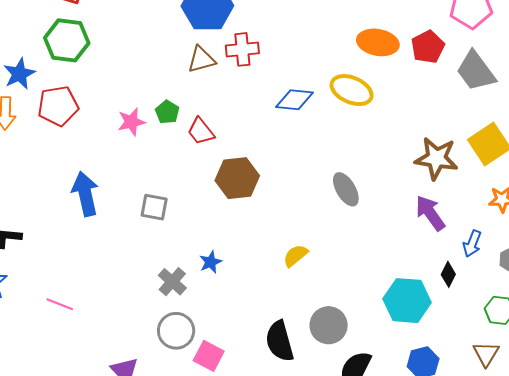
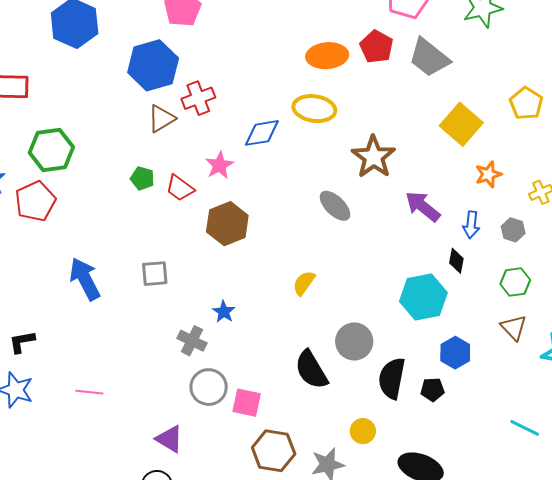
green hexagon: (67, 40) -> (51, 150), moved
pink star: (131, 122) -> (219, 165), moved
brown star: (436, 158) -> (373, 157), moved, turned -30

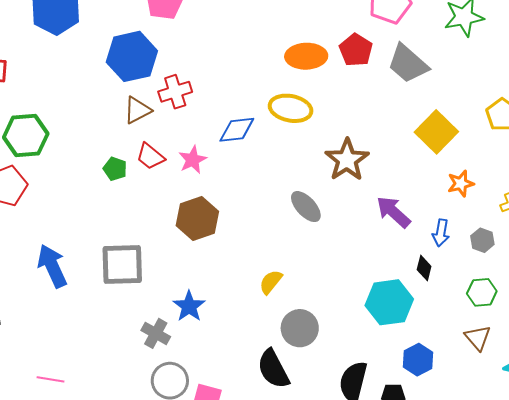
red trapezoid: (180, 188) -> (150, 156), moved
gray square: (155, 274) -> (122, 264), size x1.6
blue star: (224, 312) -> (189, 306), size x1.4
gray circle: (354, 341) -> (300, 328), moved

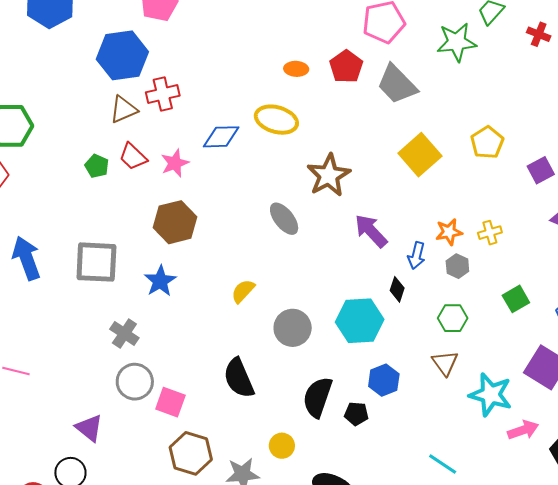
orange ellipse: (306, 56) -> (296, 69), size x0.6
orange star: (461, 183) -> (449, 232), moved
blue star: (189, 306) -> (160, 281), moved
gray circle: (300, 328) -> (293, 328), moved

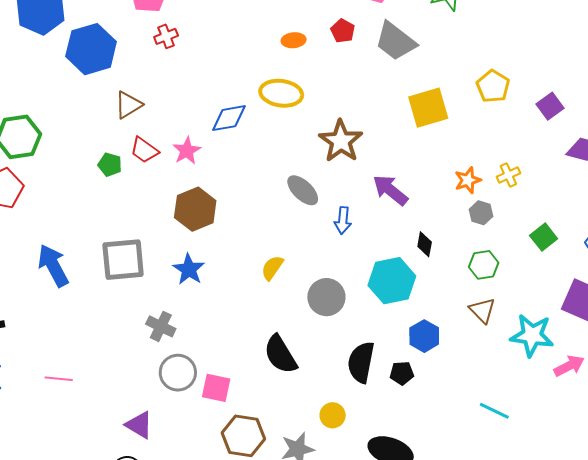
blue hexagon: (122, 55) -> (91, 49), moved
red pentagon: (346, 67) -> (343, 31), size x0.7
red cross: (163, 94) -> (166, 36), moved, size x0.7
yellow square: (420, 155) -> (428, 108), turned 33
blue arrow: (417, 256) -> (343, 220), moved

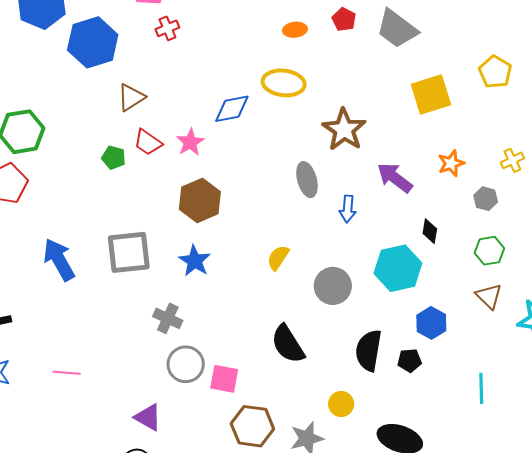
orange star: (468, 180) -> (451, 163), moved
gray ellipse: (303, 190) -> (307, 180), turned 32
cyan line: (494, 411) -> (481, 388), moved, turned 64

